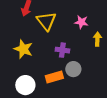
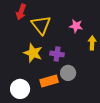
yellow star: (23, 49) -> (33, 53), moved

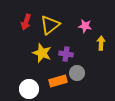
red arrow: (21, 12) -> (26, 22), moved
yellow triangle: (41, 25) -> (50, 25), turned 30

